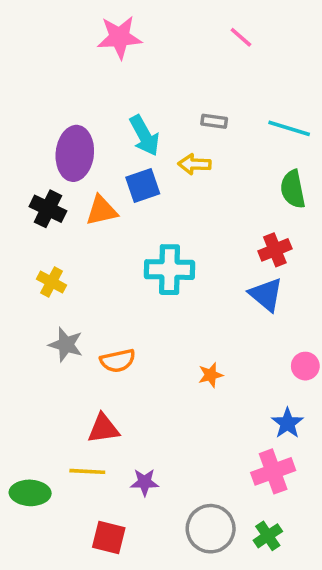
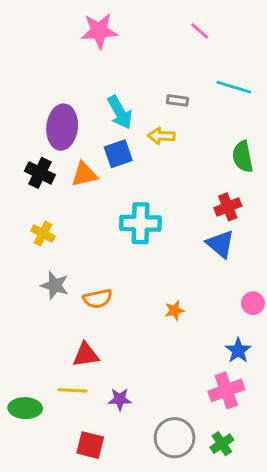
cyan line: (289, 128) -> (234, 87), moved

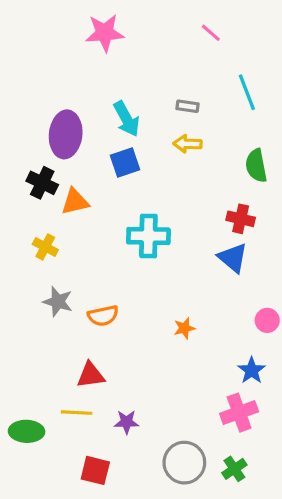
cyan line: (234, 87) -> (247, 92), turned 52
yellow arrow: (161, 136) -> (187, 144), moved
orange triangle: (84, 174) -> (75, 202), moved
red cross: (228, 207) -> (241, 219), turned 35

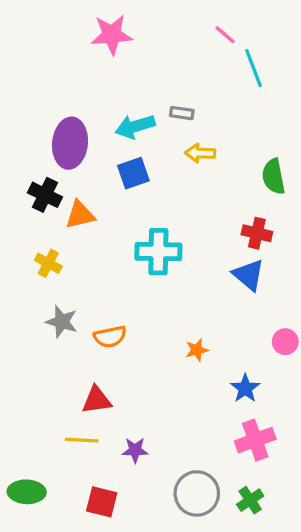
cyan line: (247, 92) -> (254, 68), moved
gray rectangle: (187, 106) -> (182, 113), moved
cyan arrow: (127, 119) -> (135, 126), turned 102
blue star: (252, 370) -> (245, 388), moved
green ellipse: (27, 431) -> (27, 492), moved

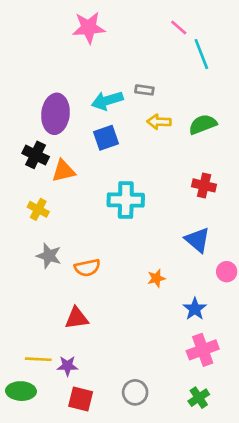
green semicircle: (274, 176) -> (203, 124), moved, turned 80
blue triangle: (249, 275) -> (197, 240), moved
yellow line: (82, 440) -> (38, 359), moved
purple star: (135, 450) -> (67, 366), moved
gray circle: (197, 493) -> (135, 392), moved, size x0.7

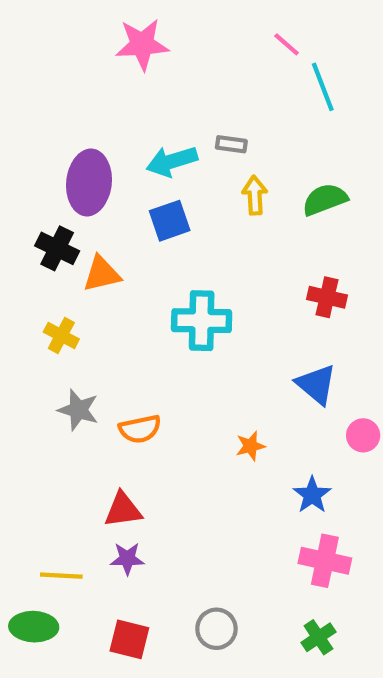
yellow arrow: (159, 122) -> (255, 195), turned 85
pink cross: (203, 350) -> (325, 561), turned 32
purple star: (67, 366) -> (127, 559), moved

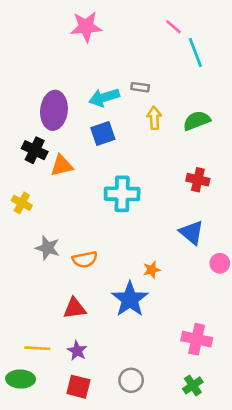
yellow cross: (61, 335) -> (22, 203), moved
blue star: (312, 495) -> (130, 299), moved, size x1.6
purple star: (127, 559) -> (77, 351), moved, turned 30

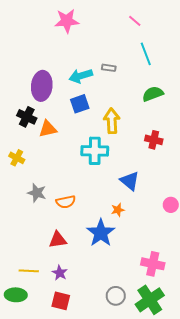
cyan line: (195, 52) -> (146, 54), moved
yellow arrow: (154, 118) -> (112, 121), moved, size x1.4
blue triangle: (192, 232) -> (130, 181), moved
gray circle: (131, 380) -> (116, 296), moved
green cross: (193, 385) -> (150, 300), size x1.8

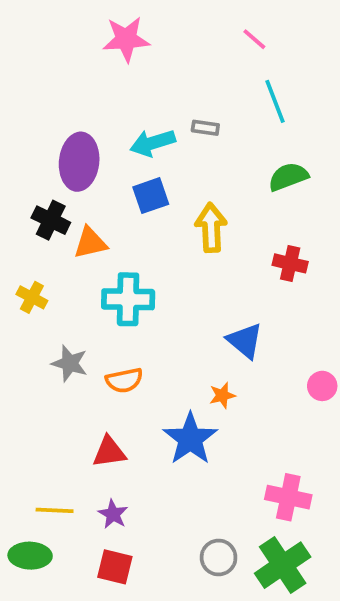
cyan cross: (95, 151) -> (128, 299), moved

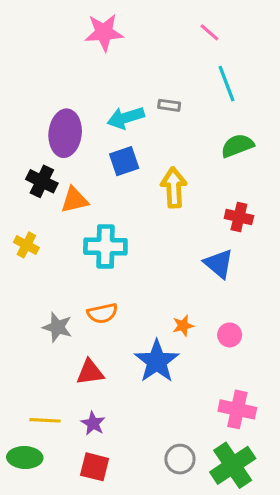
blue triangle: (245, 341) -> (219, 264), moved
gray star: (70, 363) -> (57, 327), moved
pink circle: (322, 386) -> (230, 335), moved

